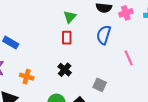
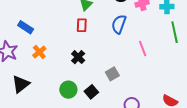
orange cross: (27, 77) -> (39, 52), moved, turned 32
gray square: (100, 85) -> (112, 74), turned 32

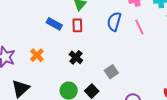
blue rectangle: (26, 27) -> (54, 24), moved
pink line: (143, 48) -> (139, 27), moved

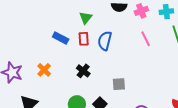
blue semicircle: (114, 22) -> (105, 41), moved
gray square: (111, 72) -> (119, 84), turned 32

